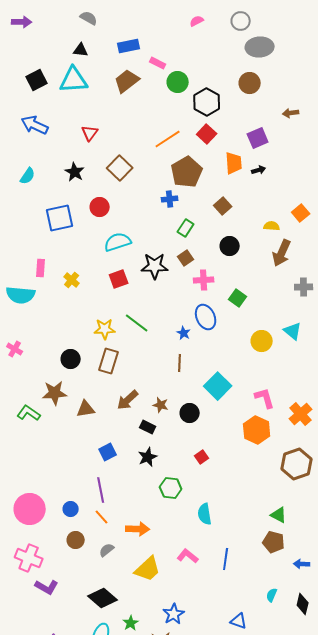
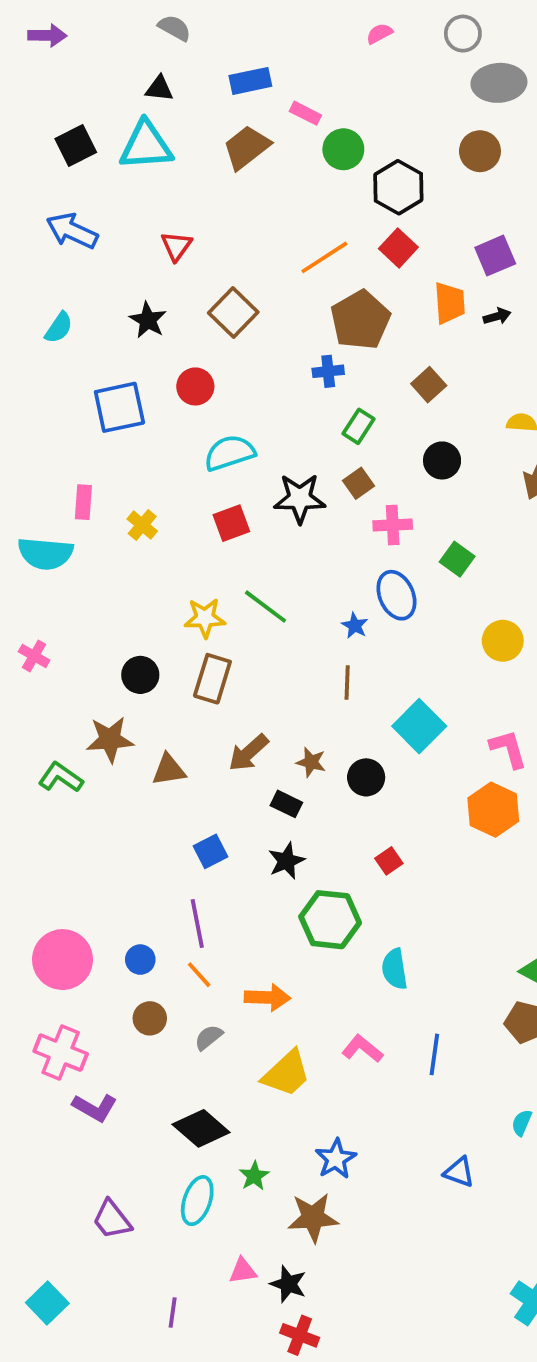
green hexagon: (171, 488) -> (330, 920), size x1.4

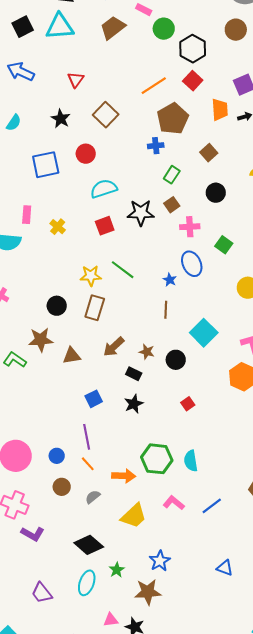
green hexagon: (330, 920) -> (157, 459), moved
blue line: (434, 1054) -> (212, 506), turned 45

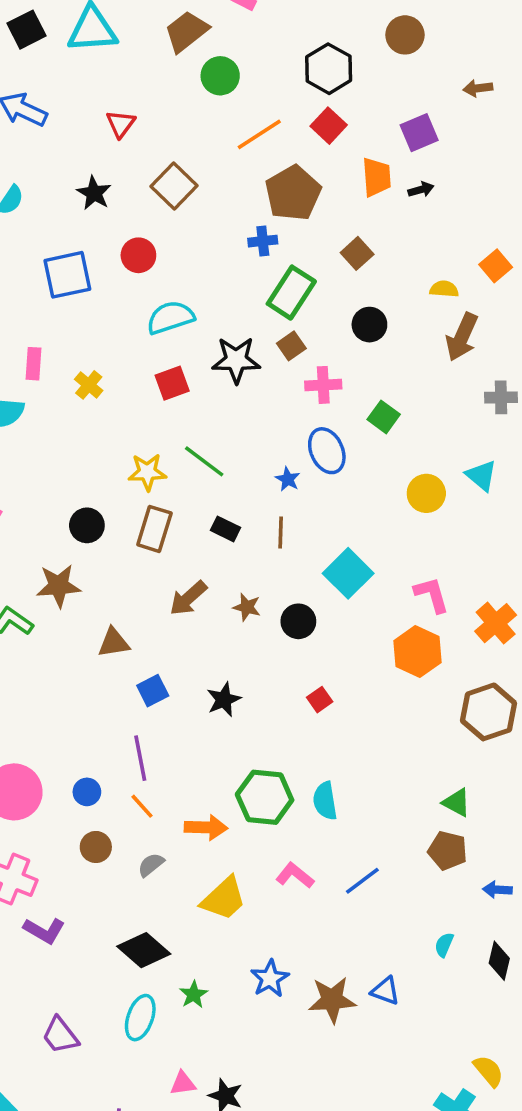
green circle: (164, 29) -> (220, 76), moved
green rectangle: (172, 175) -> (291, 293), size x1.6
brown triangle: (72, 356) -> (114, 643), moved
black rectangle: (134, 374) -> (226, 529), moved
brown star: (148, 592) -> (332, 1000), moved

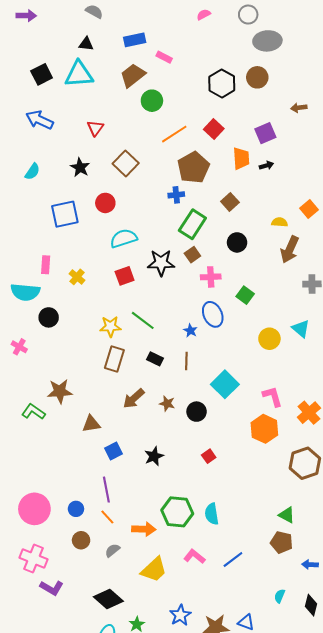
black hexagon: (329, 69) -> (222, 83), moved
black circle: (87, 525) -> (49, 317), moved

